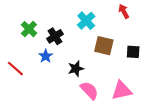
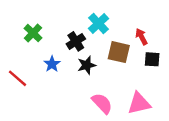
red arrow: (124, 11) -> (141, 37), moved
black cross: (55, 36) -> (76, 41), moved
black star: (76, 69) -> (87, 65), moved

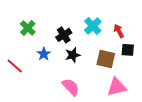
cyan cross: (99, 24) -> (93, 26), moved
brown square: (119, 52) -> (106, 59), moved
pink semicircle: (102, 103) -> (71, 87), moved

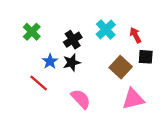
black star: (73, 55) -> (72, 63), moved
brown square: (106, 59) -> (121, 67), turned 30
red line: (15, 66) -> (39, 83), moved

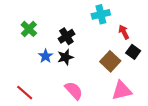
cyan cross: (106, 29) -> (101, 14), moved, turned 30
black square: (146, 57) -> (133, 52), turned 32
red line: (39, 83) -> (25, 93), moved

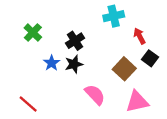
pink semicircle: (74, 91) -> (95, 95), moved

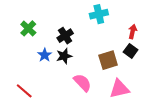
red arrow: (139, 36) -> (133, 32), moved, turned 40
brown square: (124, 69) -> (108, 60), turned 30

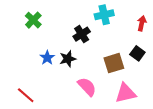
green cross: (28, 28) -> (33, 20), moved
red arrow: (133, 32) -> (142, 23), moved
black cross: (65, 36) -> (82, 34), moved

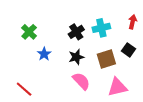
cyan cross: (104, 15) -> (101, 28), moved
green cross: (33, 20) -> (29, 32), moved
black star: (68, 59) -> (76, 57), moved

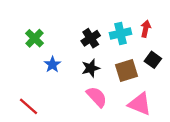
red arrow: (133, 22) -> (146, 29), moved
pink triangle: (117, 87) -> (140, 104), turned 35

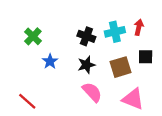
black cross: (91, 38) -> (86, 36), turned -36
black square: (153, 60) -> (146, 57), turned -35

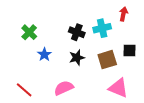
red arrow: (139, 27) -> (123, 14), moved
pink semicircle: (92, 92) -> (64, 88), moved, turned -72

